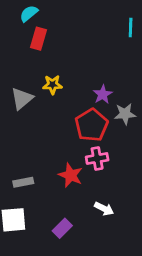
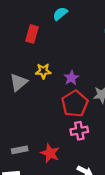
cyan semicircle: (29, 14) -> (60, 14), moved
purple star: (103, 94) -> (71, 78), moved
red star: (71, 175) -> (50, 153), moved

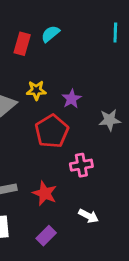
cyan semicircle: (60, 14) -> (50, 34), moved
red pentagon: (75, 104) -> (52, 131), moved

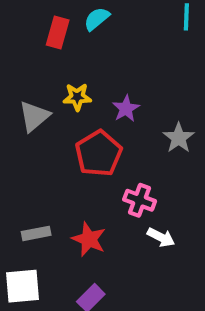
gray star: (110, 120) -> (179, 138), turned -30
pink cross: (81, 165) -> (140, 200), turned 30
white arrow: (88, 216) -> (161, 237), moved

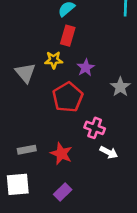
red rectangle: (58, 32) -> (68, 36), moved
gray triangle: (34, 116) -> (25, 73), turned -30

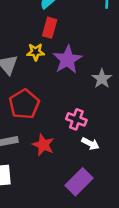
purple star: (86, 68) -> (67, 60), size x1.6
red pentagon: (68, 97) -> (24, 104), moved
purple rectangle: (63, 192) -> (79, 182), moved, size x1.5

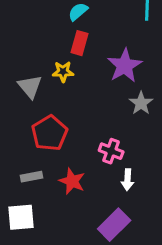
purple star: (67, 60) -> (125, 66), moved
white arrow: (90, 144) -> (128, 180), turned 66

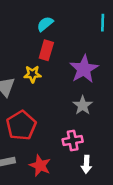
gray star: (141, 103) -> (83, 105), moved
pink cross: (111, 151) -> (73, 140), turned -30

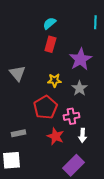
yellow star: (33, 74) -> (54, 80), moved
red pentagon: (21, 125) -> (45, 107), moved
red star: (40, 166) -> (55, 136), moved

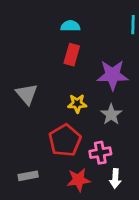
cyan semicircle: (49, 23) -> (70, 26), turned 40
purple star: (80, 59) -> (113, 75), turned 30
red star: (55, 136) -> (79, 180), turned -30

